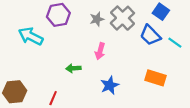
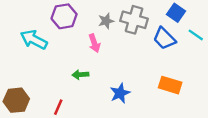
gray cross: (122, 18) -> (134, 20), turned -30
cyan line: (175, 43) -> (196, 35), moved
pink arrow: (100, 51) -> (94, 43), moved, turned -35

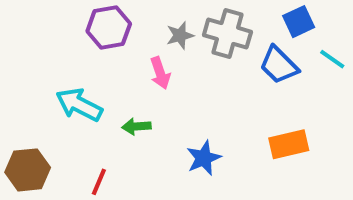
blue square: (176, 13) -> (299, 22), turned 30
cyan arrow: (34, 40) -> (79, 105), moved
orange rectangle: (170, 85) -> (289, 144), turned -30

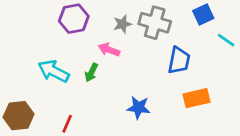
blue trapezoid: (279, 65) -> (179, 60), moved, turned -124
pink arrow: (160, 73) -> (109, 50), turned 130
green arrow: (136, 126) -> (91, 73), moved, turned -60
blue star: (204, 158) -> (139, 108), turned 30

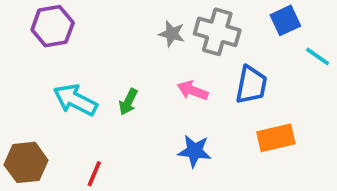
purple hexagon: (74, 19) -> (53, 26), moved
gray star: (122, 24) -> (172, 34), turned 30
pink arrow: (109, 50) -> (193, 91), moved

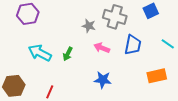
gray star: (172, 34) -> (89, 26), moved
cyan line: (318, 56) -> (168, 44), moved
orange rectangle: (276, 138) -> (157, 76), moved

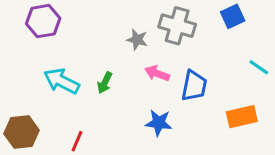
blue trapezoid: (133, 45) -> (194, 86), moved

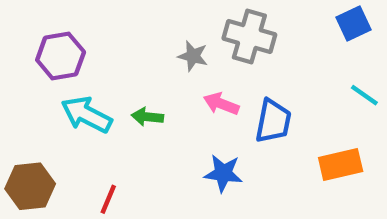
blue square: (233, 16) -> (354, 23), moved
purple hexagon: (43, 21) -> (61, 56), moved
green arrow: (105, 83) -> (147, 117), turned 70

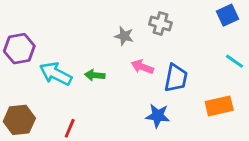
gray cross: (249, 36) -> (160, 23), size x0.7
purple hexagon: (61, 56) -> (19, 49), moved
blue star: (223, 173) -> (158, 116), moved

